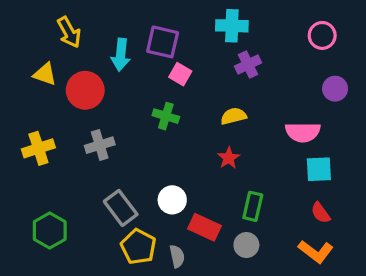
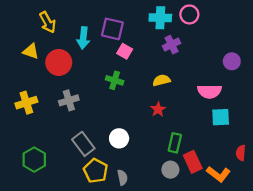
pink circle: (322, 35) -> (189, 14), moved
red semicircle: (321, 213) -> (241, 153), moved, turned 40
red rectangle: (204, 227) -> (193, 162), moved, turned 40

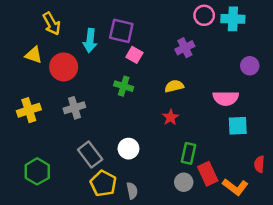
cyan cross: (160, 18) -> (233, 19), moved

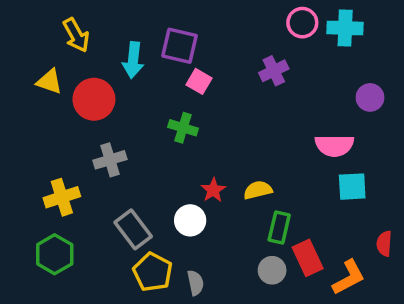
yellow semicircle: (174, 86) -> (258, 190), moved
yellow cross: (29, 110) -> (62, 197), moved
red star: (171, 117) -> (213, 190), moved
orange L-shape: (235, 187) -> (349, 277), turned -65

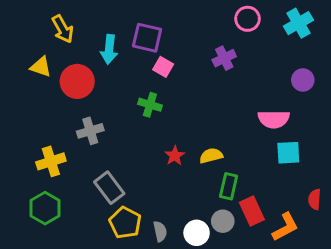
cyan cross: (345, 28) -> (298, 23), moved, turned -32
white circle: (190, 220) -> (197, 233), moved

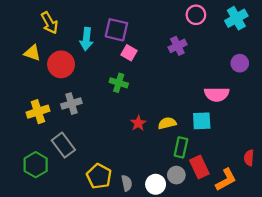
cyan square: (288, 153) -> (202, 121), moved
yellow cross: (51, 161) -> (38, 112), moved
gray rectangle: (109, 188) -> (63, 145), moved

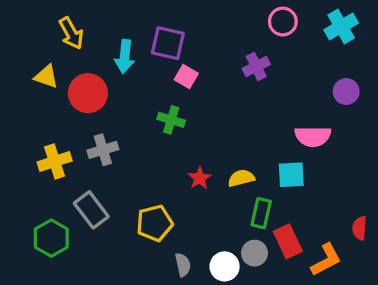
yellow pentagon: (99, 176) -> (155, 223), moved, turned 30

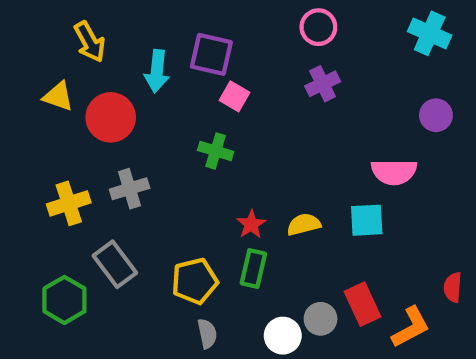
pink circle: (283, 22) -> (318, 27), moved
cyan cross: (341, 27) -> (430, 33), turned -36
green rectangle: (261, 213) -> (253, 268), moved
gray semicircle: (183, 265) -> (207, 334), moved

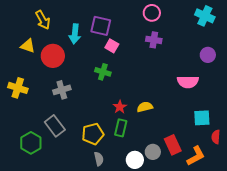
purple cross: (323, 84) -> (154, 40), turned 35
yellow cross: (69, 203) -> (18, 88), moved, turned 36
cyan square: (367, 220) -> (202, 118), moved

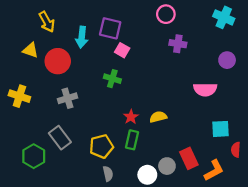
purple cross: (154, 40) -> (178, 44), moved

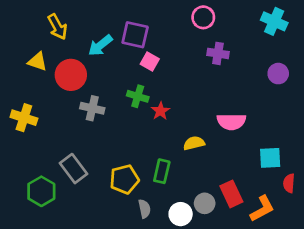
cyan arrow: (82, 37) -> (100, 45), turned 45
pink semicircle: (205, 90) -> (231, 122), moved
gray cross: (68, 98) -> (92, 108), moved, turned 30
red star: (131, 117) -> (160, 111), moved
gray semicircle: (108, 174) -> (144, 209), moved

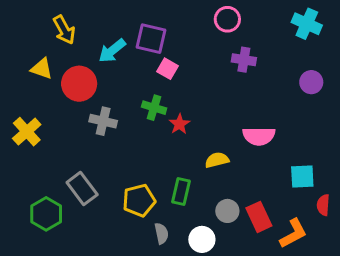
yellow cross: (24, 118) -> (27, 132), turned 30
gray circle: (205, 203) -> (227, 211), moved

